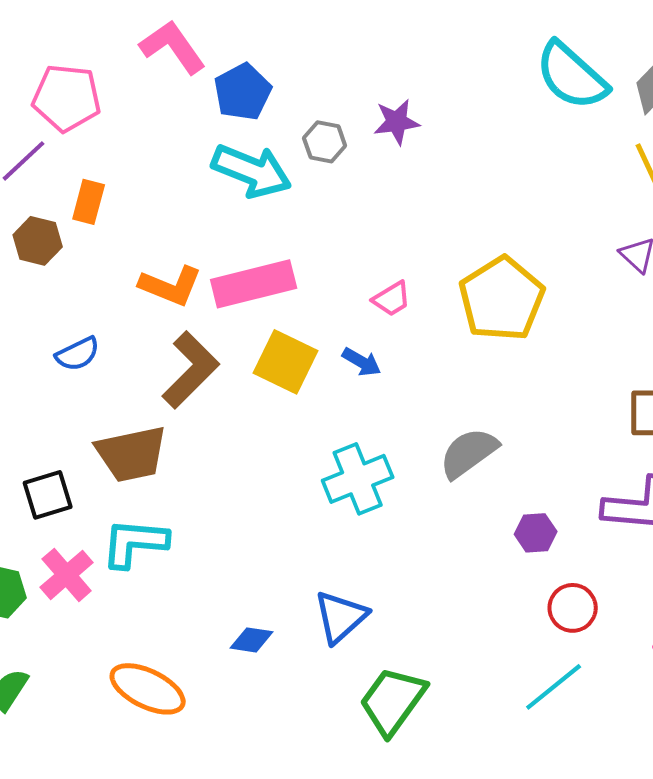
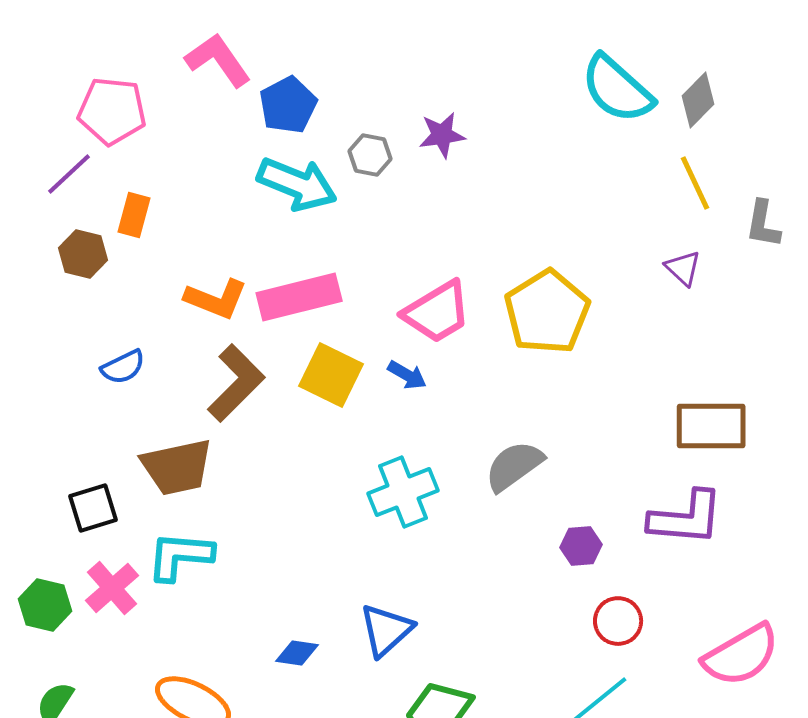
pink trapezoid: (392, 299) -> (437, 312), size x1.8

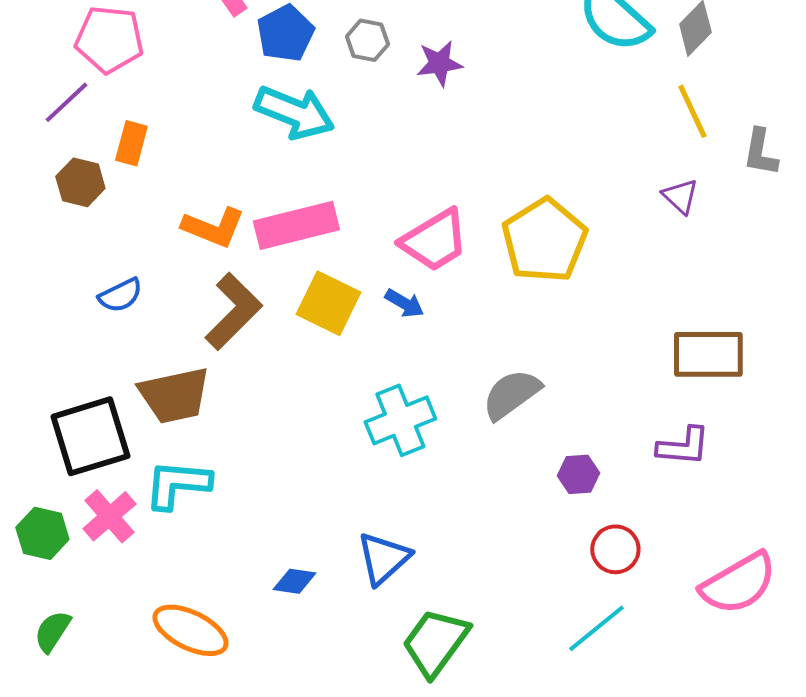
gray hexagon: (370, 155) -> (367, 40), moved
black square: (93, 508) -> (90, 436), size x1.6
purple L-shape: (686, 518) -> (683, 446), size x0.7

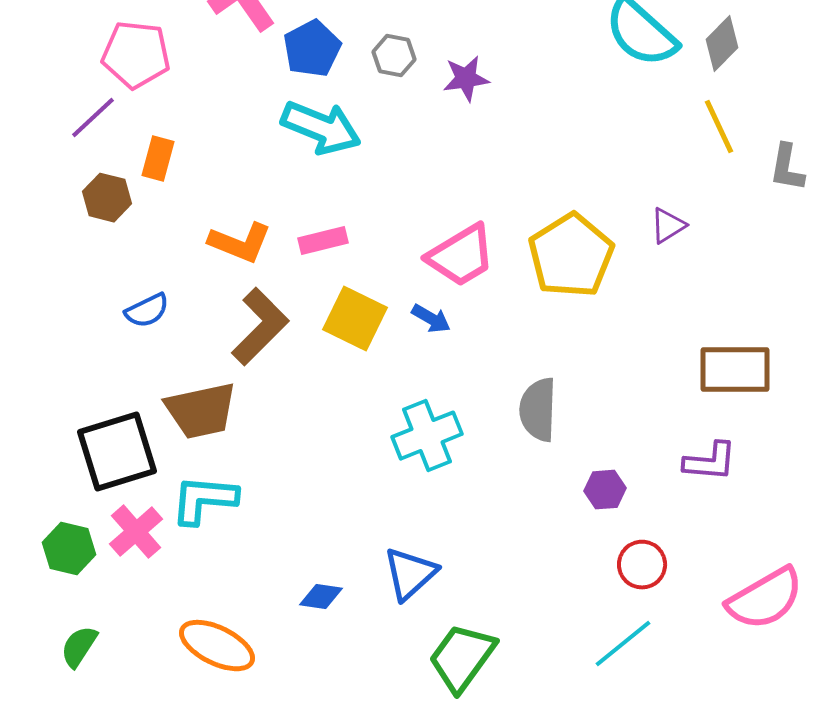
purple triangle: (680, 196) -> (668, 226), moved, turned 45
pink rectangle: (296, 225) -> (323, 241), size x0.6
gray semicircle: (511, 394) -> (538, 410), turned -52

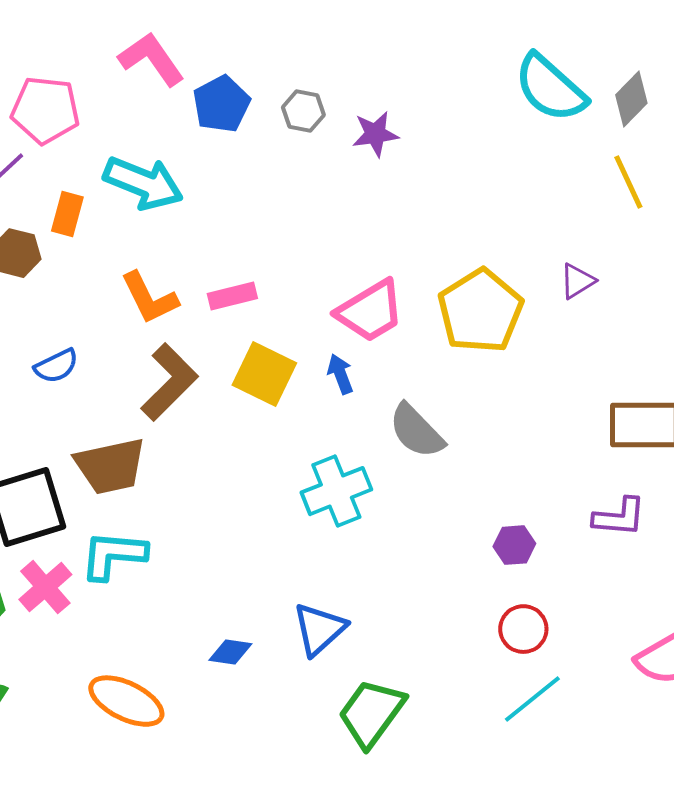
cyan arrow: (321, 128) -> (143, 183), moved
orange L-shape: (240, 243) -> (149, 298), turned 42
blue arrow: (431, 319) -> (340, 374), turned -141
gray semicircle: (538, 410) -> (416, 431), moved, turned -46
red circle: (642, 565) -> (523, 629), moved

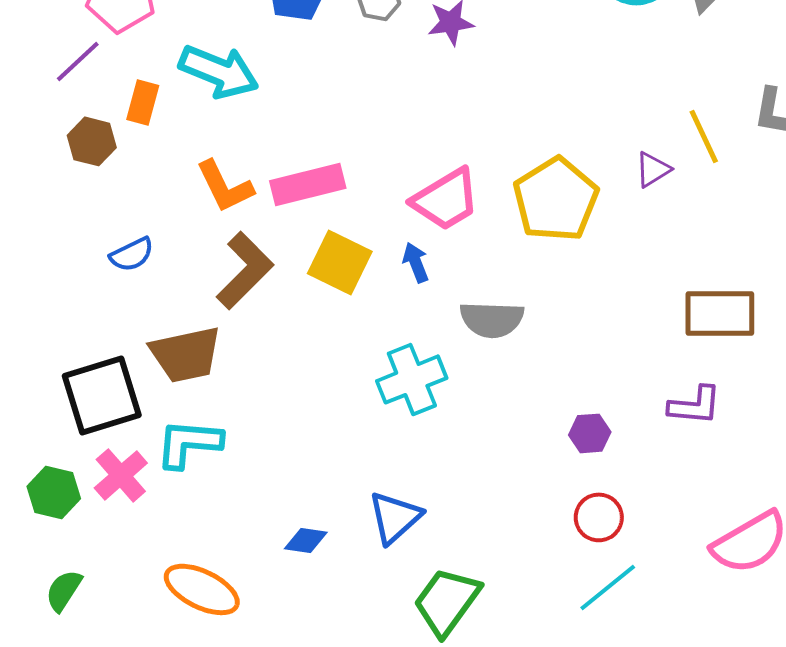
yellow line: (628, 182) -> (704, 136), moved
pink rectangle: (232, 296) -> (308, 184), size x1.5
gray semicircle: (416, 431) -> (492, 319), turned -44

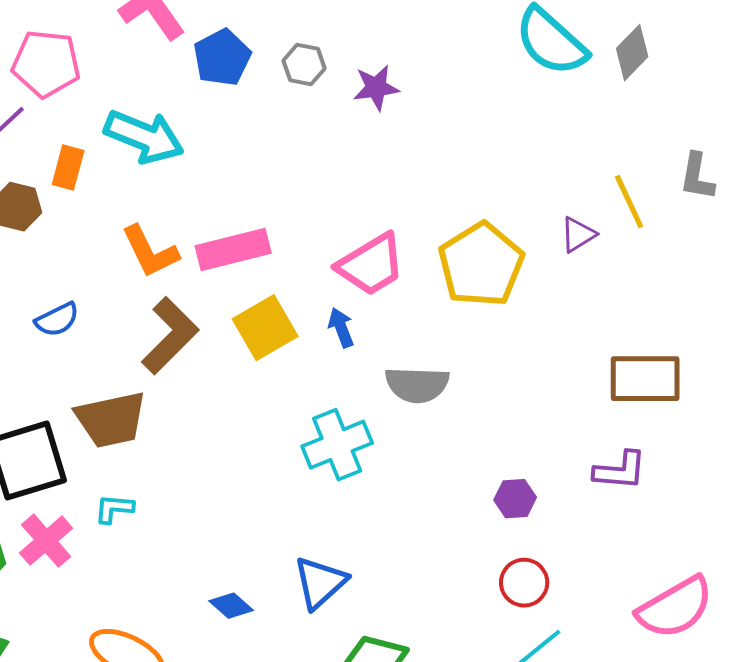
yellow square: (340, 262) -> (265, 328), turned 34
cyan L-shape: (189, 443) -> (114, 509), size x0.6
blue diamond: (306, 540) -> (231, 606), turned 33

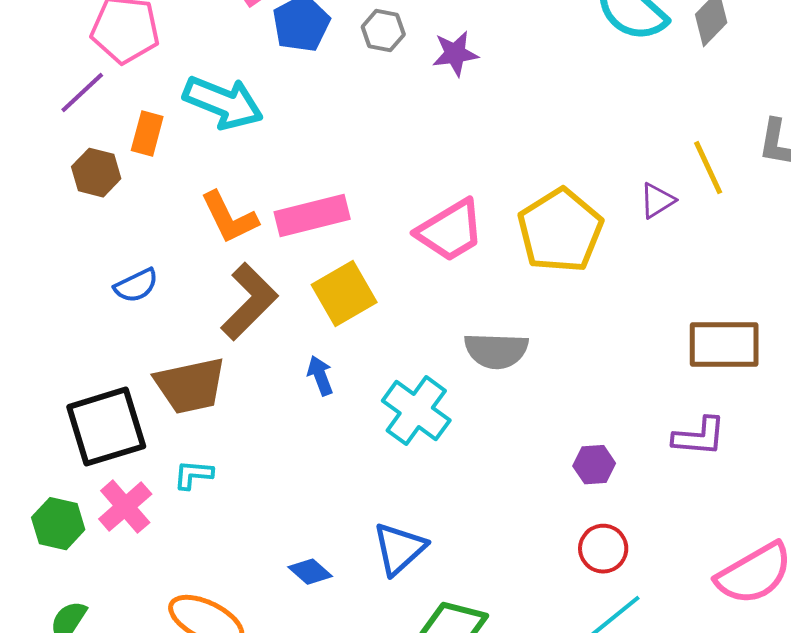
blue arrow: (341, 328) -> (320, 376), moved
cyan cross: (337, 445) -> (416, 411), turned -32

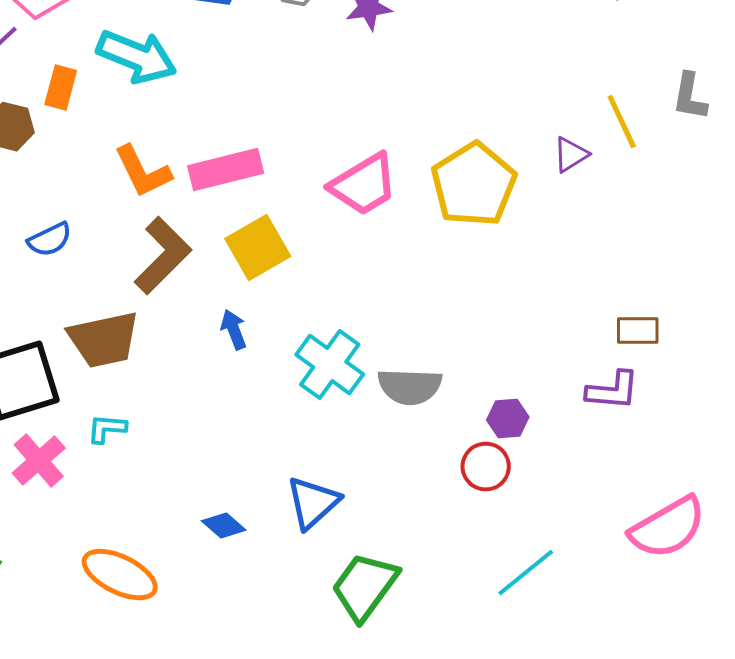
brown rectangle: (724, 345) -> (638, 331), moved, size x0.6
gray semicircle: (496, 351) -> (410, 387), moved
red circle: (603, 549) -> (486, 467), moved

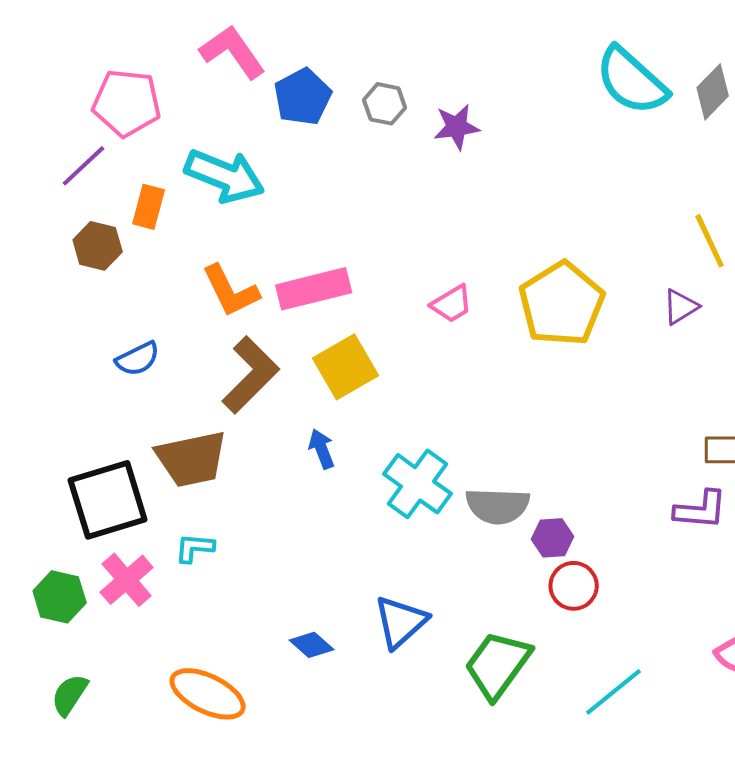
purple triangle: (571, 155) -> (681, 307), moved
pink trapezoid: (364, 185) -> (452, 304), size x0.6
purple hexagon: (508, 419) -> (553, 538), moved
green trapezoid: (365, 587) -> (498, 665), moved

